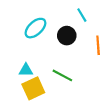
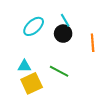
cyan line: (82, 15) -> (65, 20), moved

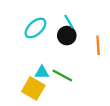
cyan triangle: (24, 66) -> (42, 72), moved
yellow square: (32, 83) -> (33, 88), turned -35

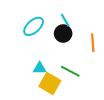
green line: (62, 75) -> (70, 71), moved
yellow square: (33, 88) -> (50, 83), moved

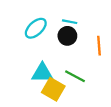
cyan line: (65, 20) -> (70, 22), turned -48
cyan triangle: (40, 68) -> (42, 73), size x1.5

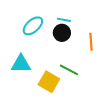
cyan triangle: (42, 73) -> (21, 64), moved

